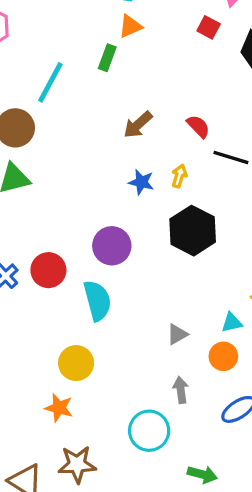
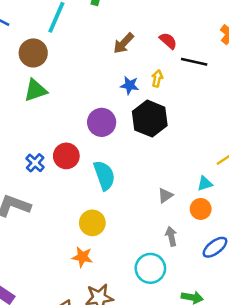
black hexagon: (193, 231) -> (150, 119), moved
purple circle: (112, 246) -> (102, 122), moved

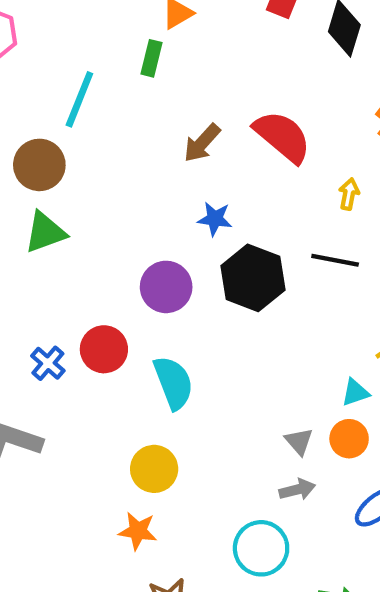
red semicircle: (168, 41) -> (282, 136), size x1.8
black line: (194, 62) -> (335, 260), moved
yellow arrow: (157, 79) -> (349, 194), moved
gray triangle: (165, 195) -> (299, 441), moved, turned -35
gray arrow: (171, 236) -> (297, 490), turned 90

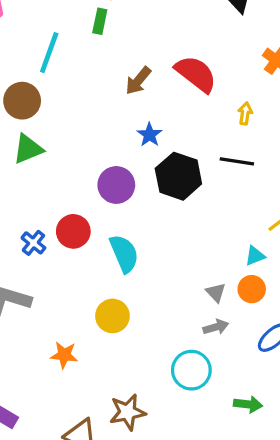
blue star: (215, 219) -> (149, 135), turned 30
orange star: (138, 531) -> (64, 355), moved

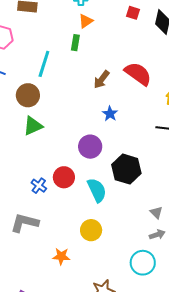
black hexagon: (178, 176) -> (126, 169), moved

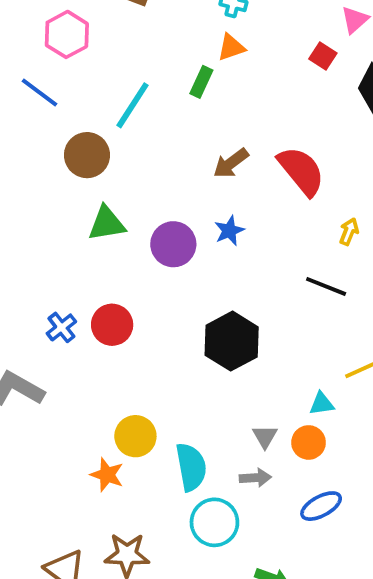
green triangle: (33, 126) -> (107, 223), moved
purple circle: (90, 147) -> (173, 244), moved
cyan semicircle: (97, 190) -> (191, 467), moved
orange star: (61, 256) -> (107, 475), moved

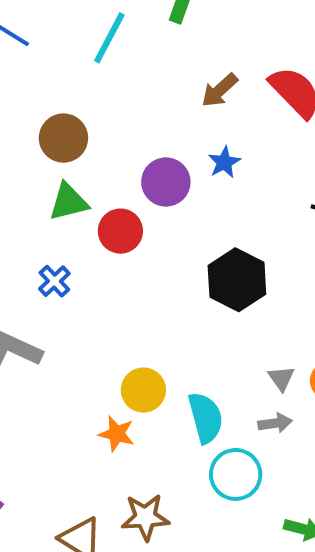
brown circle: (87, 155) -> (63, 138), moved
green triangle: (107, 223) -> (69, 202), moved
red circle: (112, 325) -> (120, 231), moved

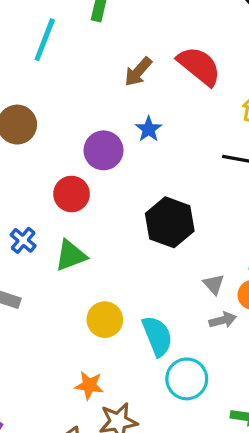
green triangle: (69, 202) -> (71, 255), moved
gray triangle: (281, 378) -> (214, 284), moved
gray arrow: (275, 423) -> (223, 320), moved
orange star: (117, 434) -> (89, 385), moved

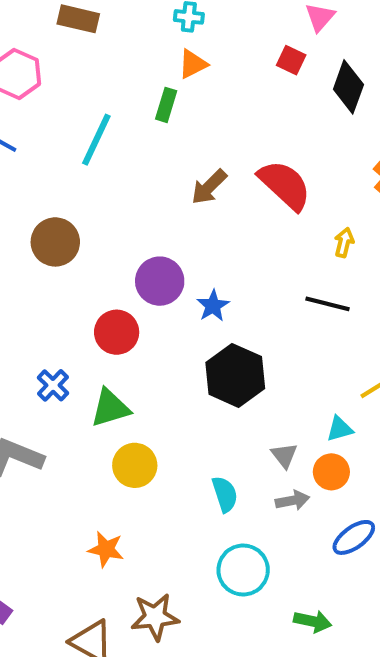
blue star: (149, 129) -> (213, 306), moved
yellow circle: (105, 320) -> (135, 465), moved
cyan semicircle: (157, 336) -> (225, 494), moved, size x0.7
orange star: (89, 385) -> (106, 549), moved

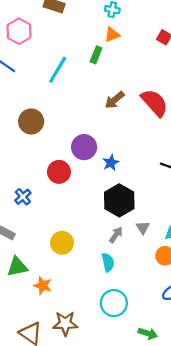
green triangle: (110, 408) -> (17, 267), moved
gray triangle: (284, 455) -> (143, 228), moved
gray arrow: (292, 500) -> (116, 235), moved, turned -49

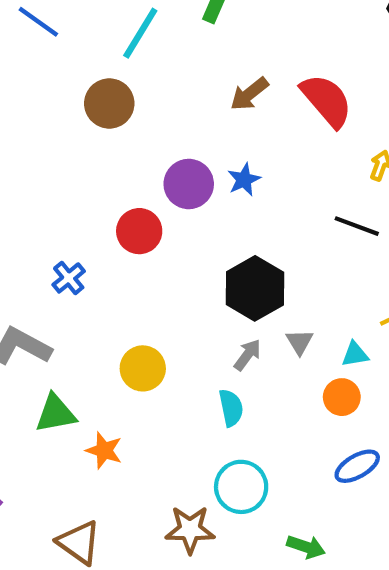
brown circle: (31, 121) -> (109, 103), moved
blue star: (111, 163) -> (244, 180), moved
brown star: (65, 323) -> (190, 530), moved

